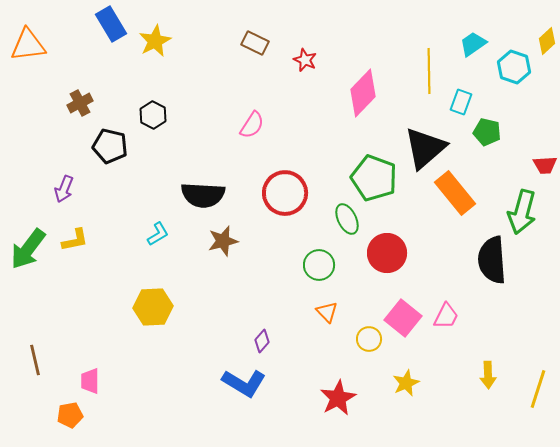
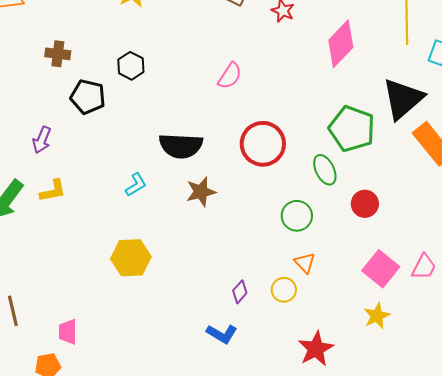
brown cross: (80, 103) -> (58, 54), turned 35
red circle: (387, 253) -> (365, 204), size x0.7
yellow circle: (369, 339) -> (284, 290), moved
blue L-shape: (244, 383) -> (222, 334), size x0.7
yellow star: (406, 383) -> (377, 316), moved

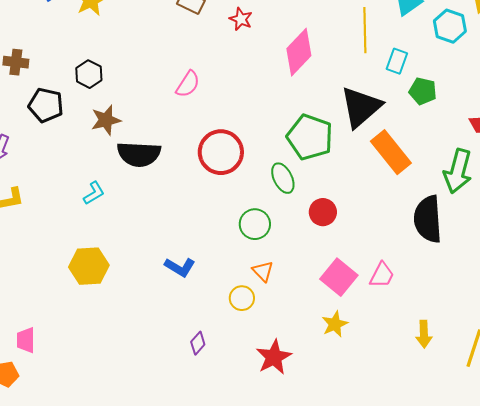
brown star: (201, 192) -> (106, 120), moved
purple diamond: (240, 292) -> (198, 343), moved
blue L-shape: (222, 334) -> (180, 267), moved

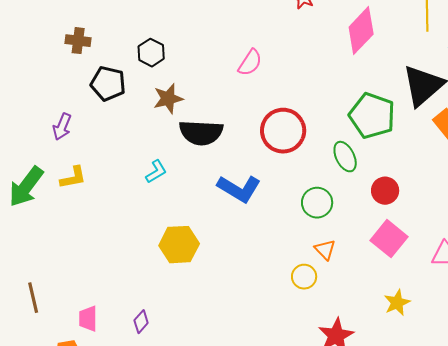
yellow hexagon: (89, 266) -> (179, 245), moved
blue L-shape: (180, 267) -> (239, 189), moved, size x1.4
pink square: (339, 277) -> (389, 239), moved
purple diamond: (198, 343) -> (141, 322), moved

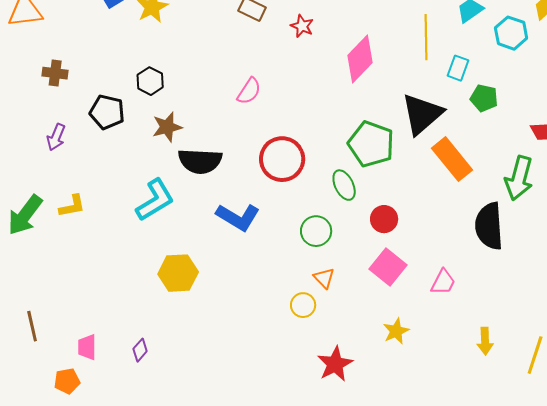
brown cross: (78, 41) -> (55, 73), moved
purple arrow: (62, 127) -> (56, 137), moved
cyan L-shape: (156, 172) -> (155, 200), size x1.8

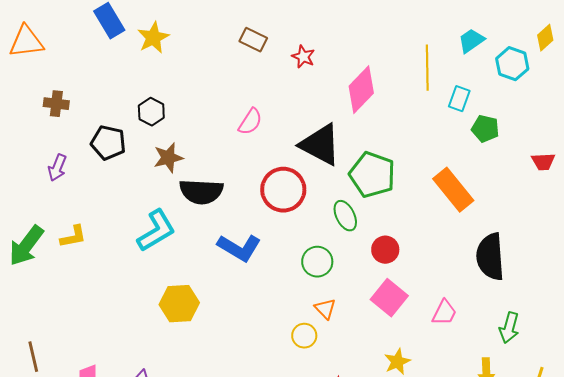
black triangle: (422, 114) -> (320, 145), moved, turned -51
green arrow: (519, 178) -> (509, 328), moved, size x0.7

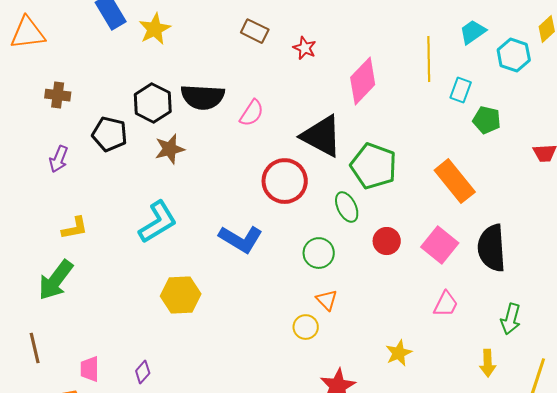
black hexagon: (151, 112) -> (153, 103), size x1.4
black semicircle: (201, 192) -> (203, 97), moved
green arrow: (26, 246) -> (56, 280), moved
pink square: (389, 298) -> (440, 245), moved

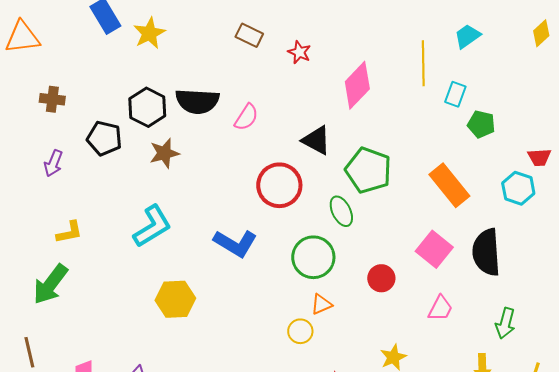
cyan hexagon: (514, 55) -> (518, 188), moved
black triangle: (322, 136) -> (316, 140), size x0.7
red circle: (387, 241) -> (381, 278), moved
green circle: (319, 253) -> (313, 257), size x1.4
orange triangle: (327, 300) -> (321, 304), turned 50

